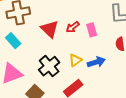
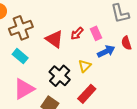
blue arrow: (96, 62) -> (106, 51), moved

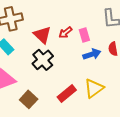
yellow triangle: (85, 66) -> (94, 88), moved, size x1.5
black cross: (60, 76) -> (43, 60), moved

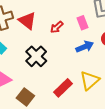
red triangle: (42, 35) -> (27, 21), moved
pink rectangle: (84, 35) -> (82, 23), moved

